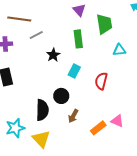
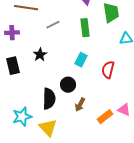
gray line: (36, 35) -> (53, 25), moved
black star: (53, 55) -> (40, 55), moved

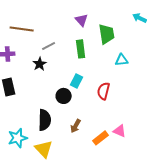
black star: (40, 55) -> (40, 64), moved
black circle: (68, 85) -> (64, 96), moved

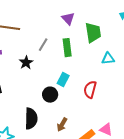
gray line: (49, 46) -> (43, 45), moved, turned -32

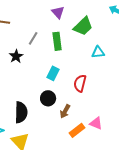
green trapezoid: (93, 33) -> (83, 26), turned 55
black circle: (50, 95) -> (48, 98), moved
brown arrow: (62, 125) -> (65, 111), moved

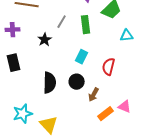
black semicircle: (21, 112) -> (50, 83), moved

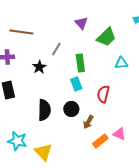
green rectangle: (86, 25) -> (80, 63), moved
cyan rectangle: (82, 57) -> (76, 84), turned -48
cyan star: (23, 114) -> (17, 141), turned 30

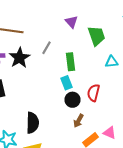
green trapezoid: (106, 37) -> (96, 36), turned -65
black star: (39, 67) -> (20, 58), moved, size x1.5
black circle: (71, 109) -> (72, 100), moved
black semicircle: (44, 110) -> (32, 123), moved

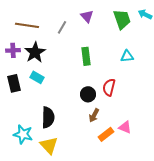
green trapezoid: (96, 36) -> (122, 19), moved
gray line: (46, 48) -> (62, 27), moved
cyan rectangle: (66, 83) -> (37, 77), moved, turned -40

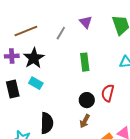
brown line: (27, 25) -> (26, 31), turned -30
brown arrow: (94, 115) -> (85, 121), moved

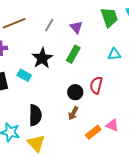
purple triangle: (86, 22) -> (76, 27), moved
black star: (34, 58) -> (42, 58), moved
green rectangle: (85, 62) -> (73, 54), turned 36

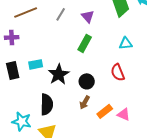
black star: (42, 58) -> (59, 74), moved
cyan rectangle: (24, 75) -> (36, 64), turned -40
red semicircle: (96, 85) -> (118, 72), moved, turned -36
orange rectangle: (93, 132) -> (105, 111), moved

